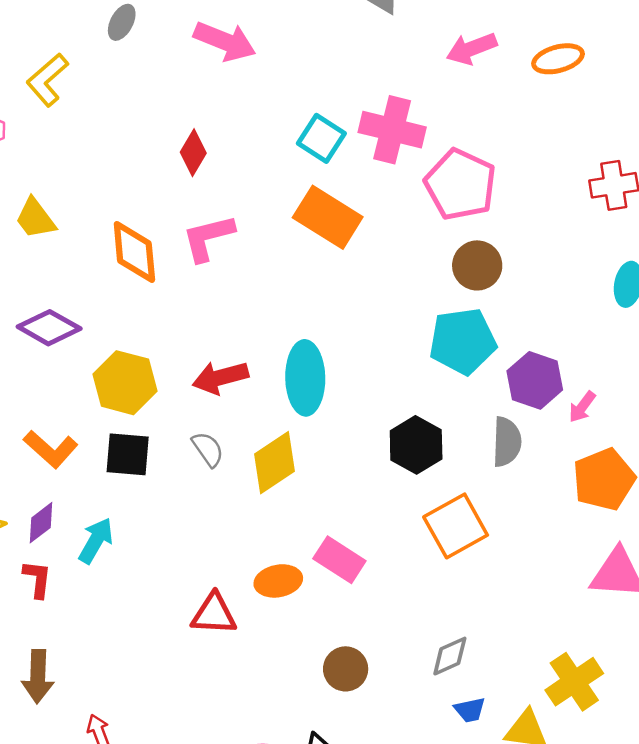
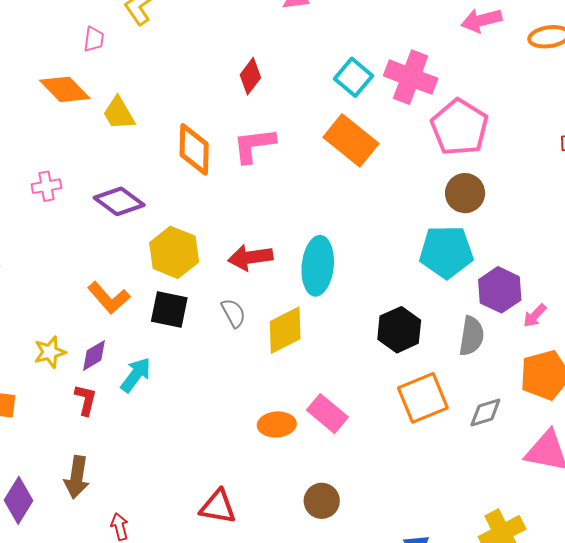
red triangle: (214, 614) -> (218, 507), moved
gray diamond: (450, 656) -> (485, 412), moved

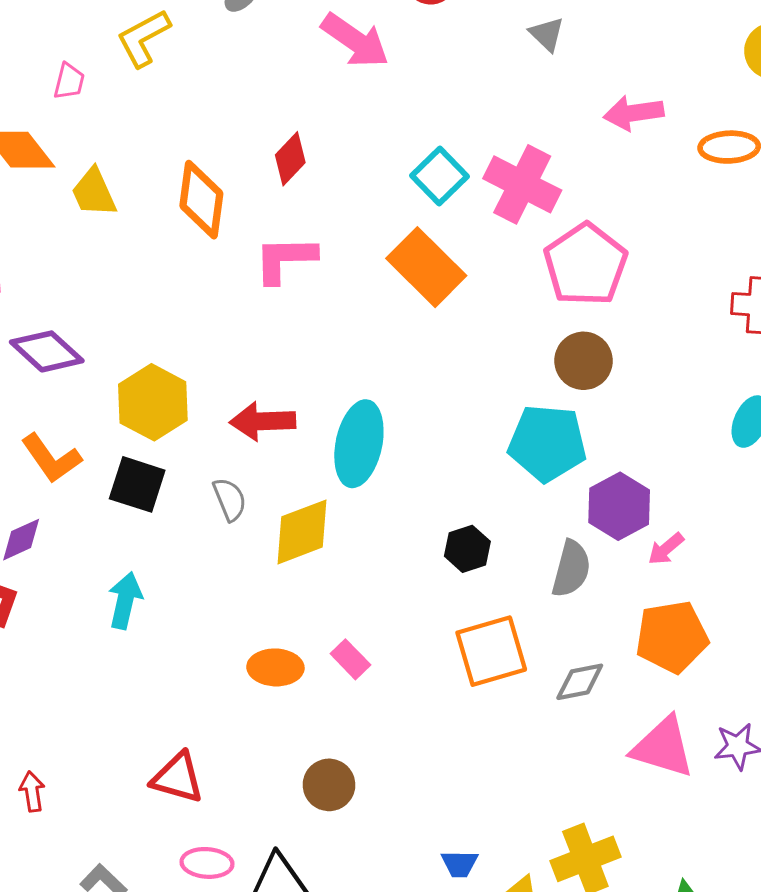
orange diamond: (194, 149) -> (201, 200), moved
purple diamond: (119, 201) -> (47, 351), moved
black hexagon: (399, 330) -> (467, 549), size x0.7
cyan arrow: (136, 375) -> (125, 601), moved, turned -30
pink rectangle: (327, 414) -> (350, 659), size x0.7

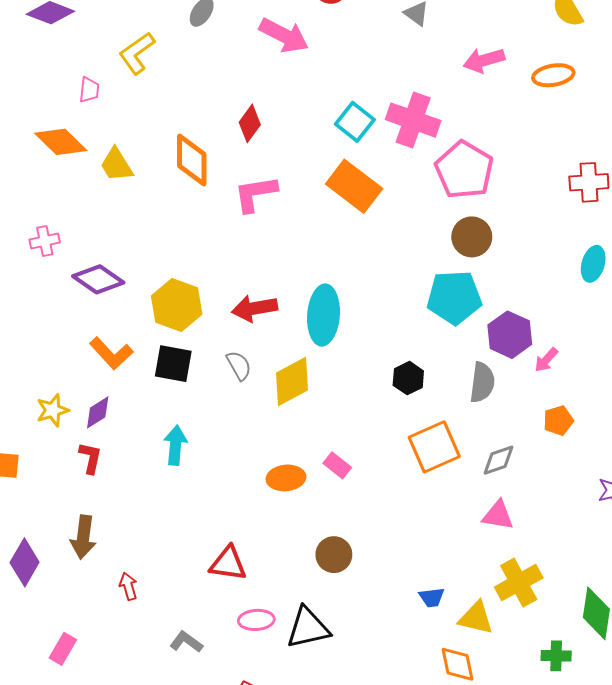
orange pentagon: (672, 637) -> (558, 420), size x0.6
pink triangle: (663, 747) -> (498, 515), moved, size x0.7

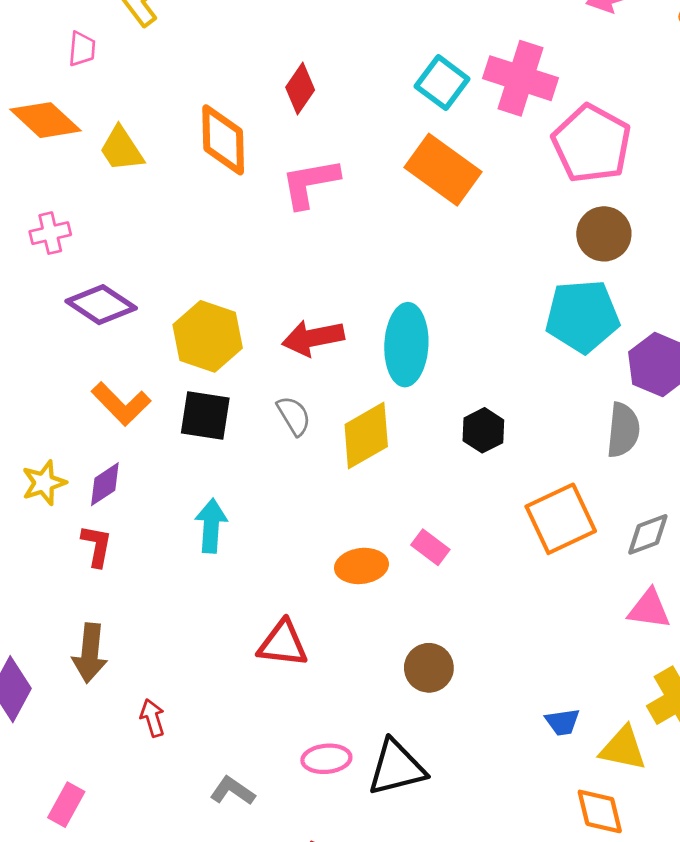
pink cross: (45, 241) -> (50, 233), moved
black hexagon: (408, 378) -> (483, 430), moved
red triangle: (228, 563) -> (283, 644), moved

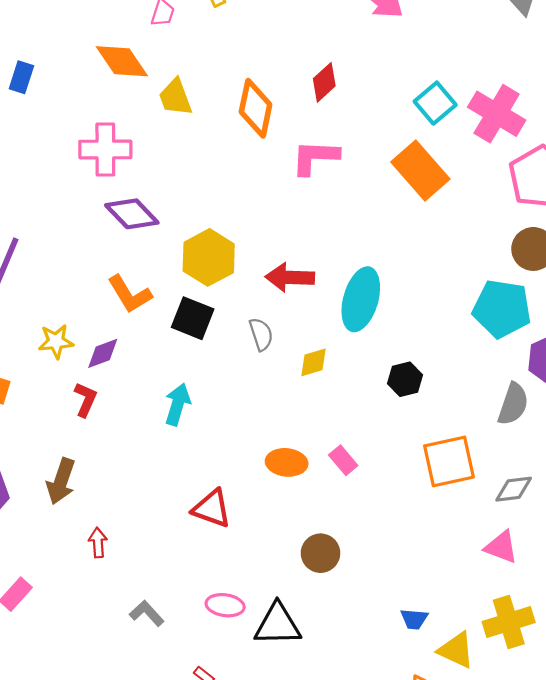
pink cross: (50, 233) -> (105, 149), size x1.6
yellow diamond: (366, 435) -> (314, 362), size x0.6

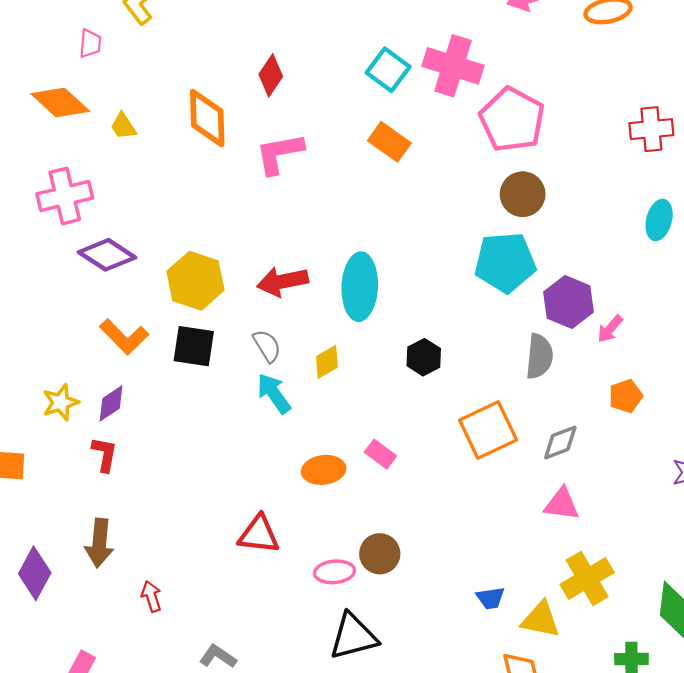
yellow trapezoid: (175, 97) -> (123, 126), size x0.7
orange rectangle: (420, 171) -> (389, 142), size x0.7
cyan arrow: (178, 404) -> (274, 393), moved, turned -39
pink ellipse: (225, 605) -> (335, 572), moved

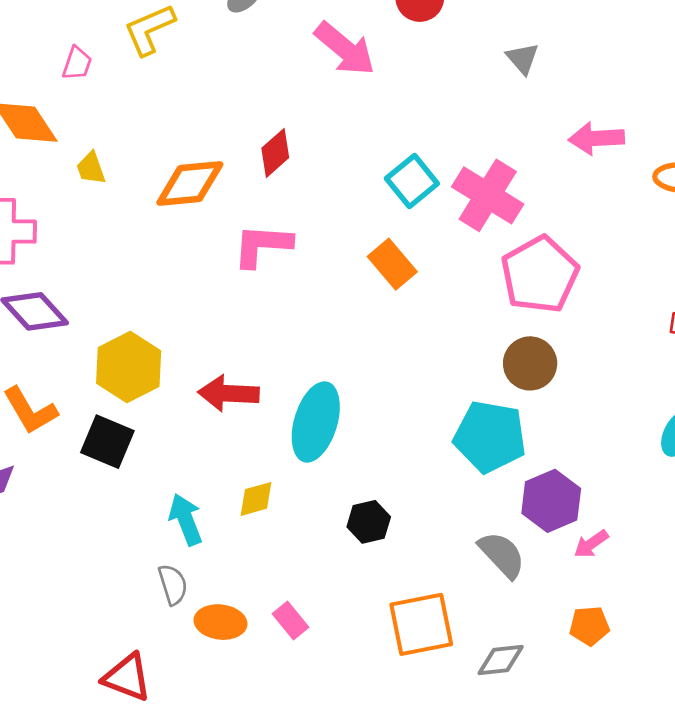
orange diamond: (207, 118) -> (190, 184), turned 72
gray semicircle: (267, 346) -> (173, 585), moved
gray semicircle: (539, 356) -> (502, 555), turned -63

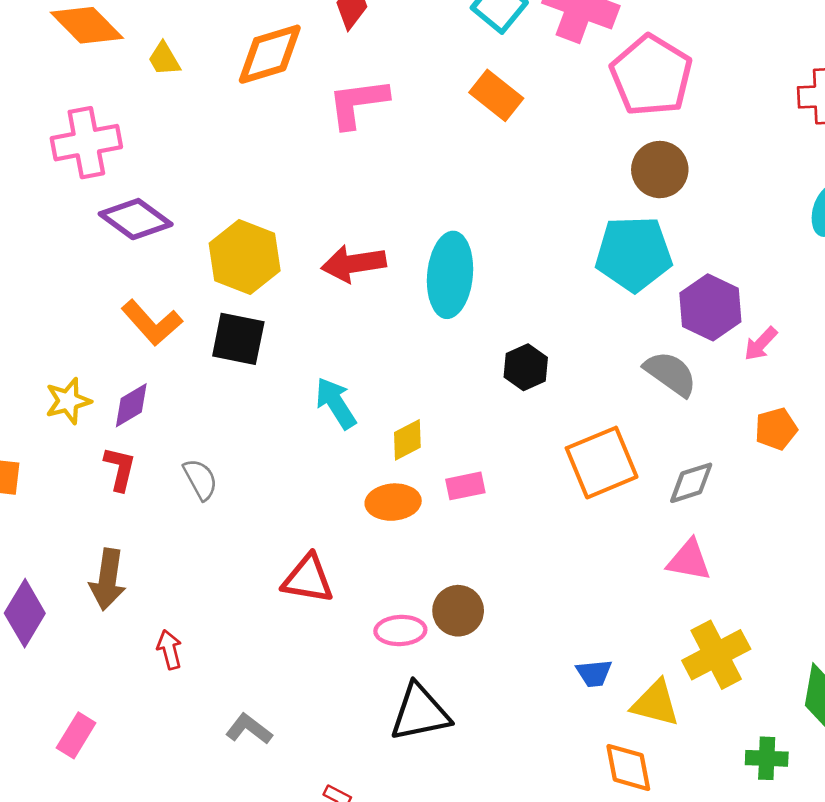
yellow diamond: (256, 499) -> (407, 440), moved
gray semicircle: (173, 585) -> (200, 479), moved
pink rectangle: (290, 621) -> (465, 486), turned -51

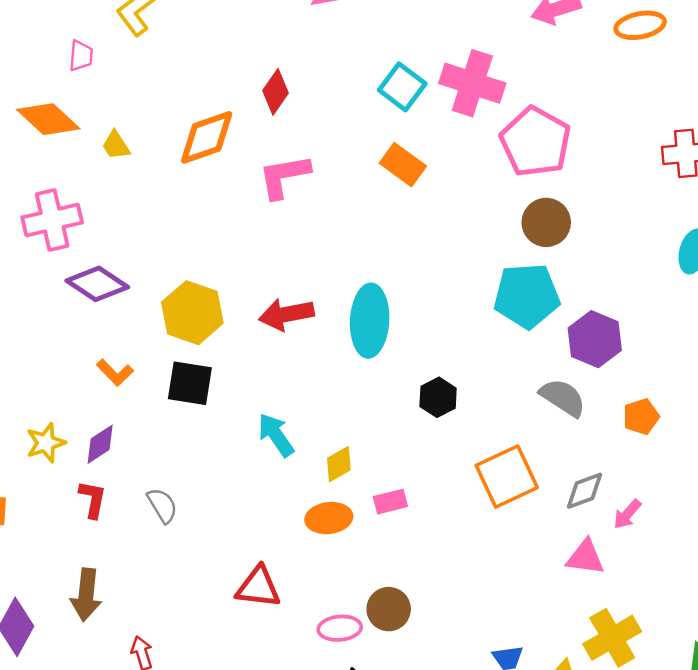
orange L-shape: (152, 323) -> (115, 373), size x0.7
pink arrow: (761, 344) -> (627, 514), moved
orange pentagon: (776, 429) -> (641, 417), moved

